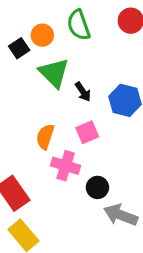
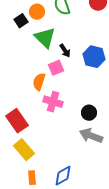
pink square: (87, 132) -> (56, 68), moved
black circle: (97, 187) -> (89, 113), moved

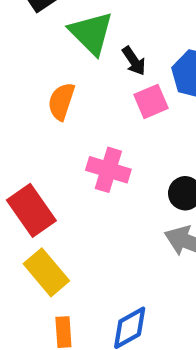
pink square: (56, 68) -> (151, 101), moved
orange semicircle: (39, 82) -> (61, 101), moved

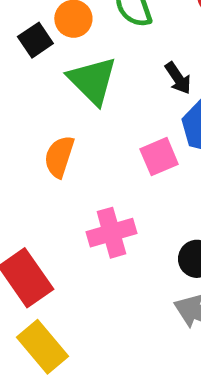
black arrow: (134, 61) -> (178, 78), moved
pink cross: (108, 170) -> (111, 233), turned -33

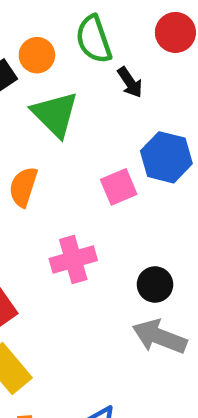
black arrow: (178, 78) -> (130, 82), moved

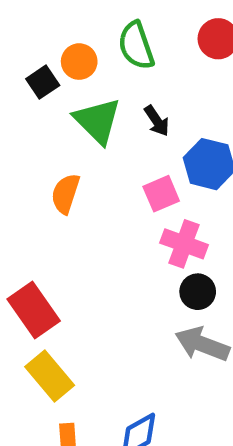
black arrow: (130, 82) -> (157, 121), moved
pink cross: (73, 260) -> (184, 244), moved, turned 36

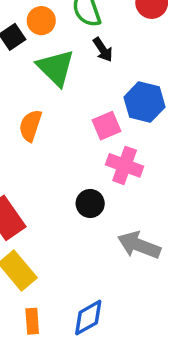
black arrow: (157, 121) -> (103, 50), moved
black circle: (198, 292) -> (90, 203), moved

